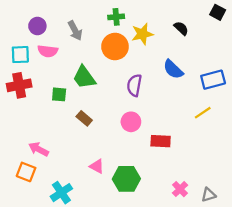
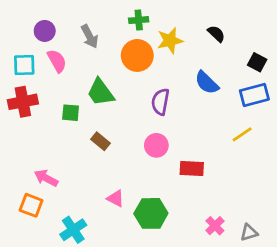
black square: (218, 12) -> (257, 62), moved
pink semicircle: (48, 51) -> (57, 61), turned -126

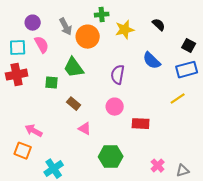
orange circle: (137, 55) -> (88, 37), moved
pink triangle: (115, 198) -> (85, 129), moved

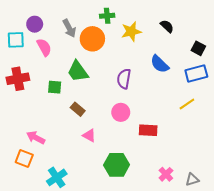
cyan square: (18, 48) -> (16, 40), moved

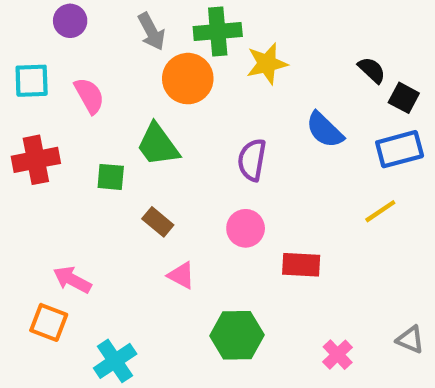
green cross: (107, 16) -> (218, 31), size x1.5
purple circle: (35, 24) -> (70, 21), moved
black semicircle: (167, 26) -> (372, 70), moved
gray arrow: (69, 28) -> (151, 31), moved
gray triangle: (192, 180) -> (410, 340), moved, turned 40

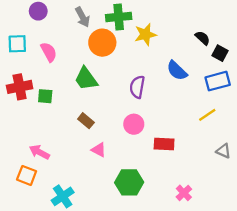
green square: (111, 177) -> (45, 96), moved
gray triangle: (410, 340) -> (223, 151), moved

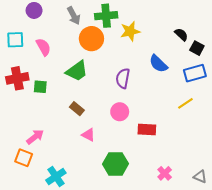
green trapezoid: (86, 79) -> (77, 71), turned -90
gray triangle: (223, 151) -> (200, 177), moved
pink arrow: (39, 152) -> (35, 137), turned 114

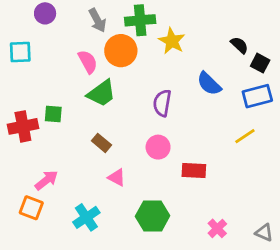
yellow star: (130, 31) -> (172, 41), turned -30
pink semicircle: (43, 47) -> (88, 62), moved
red cross: (17, 78) -> (23, 126), moved
cyan cross: (56, 177) -> (86, 217), moved

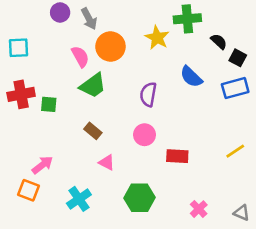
purple circle: (45, 13) -> (60, 12), moved
green cross: (140, 20) -> (187, 19), moved
red cross: (23, 126) -> (21, 94), moved
yellow line: (245, 136) -> (235, 151), moved

